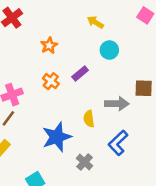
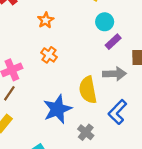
purple rectangle: (80, 73) -> (113, 42), moved
yellow semicircle: (89, 119) -> (88, 90), size x1.6

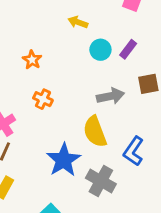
purple rectangle: (113, 42) -> (128, 49), moved
gray arrow: (114, 74) -> (110, 96), moved
gray cross: (86, 132) -> (101, 181), size x1.5

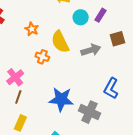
yellow semicircle: (95, 132) -> (60, 42), moved
blue star: (64, 160) -> (61, 99), turned -30

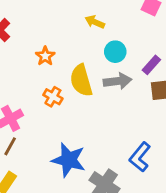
purple rectangle: (100, 15) -> (151, 65), moved
gray arrow: (91, 50) -> (118, 81), moved

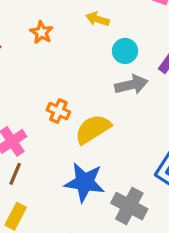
orange star: (45, 56) -> (41, 32), moved
yellow semicircle: (81, 80) -> (93, 129), moved, turned 80

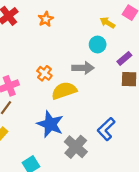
yellow arrow: (98, 19) -> (107, 23), moved
gray arrow: (131, 85) -> (83, 68), moved

